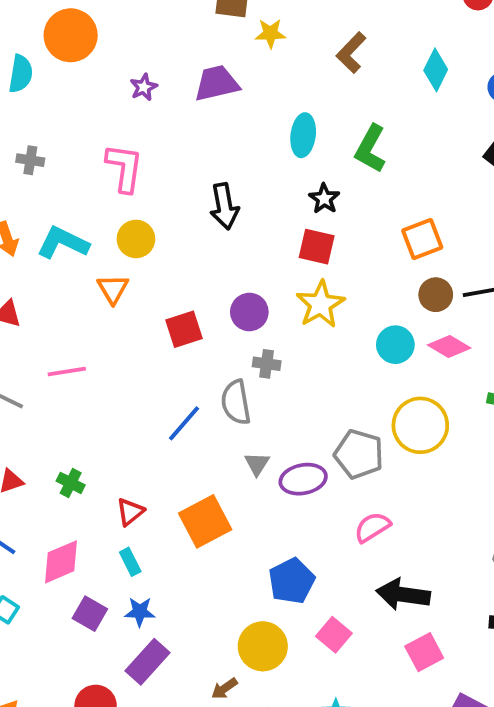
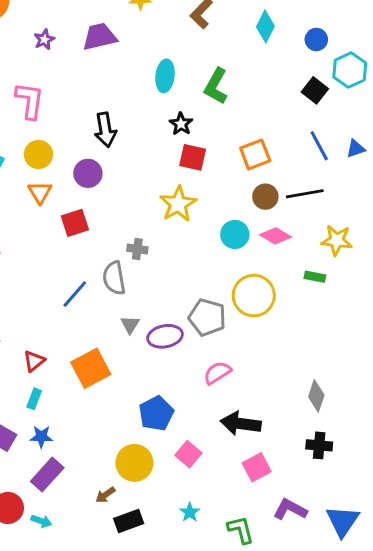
red square: (317, 247) -> (193, 157), moved
orange triangle: (113, 289) -> (40, 192), moved
purple circle: (249, 312) -> (88, 173), moved
cyan rectangle: (130, 562) -> (34, 399), turned 48

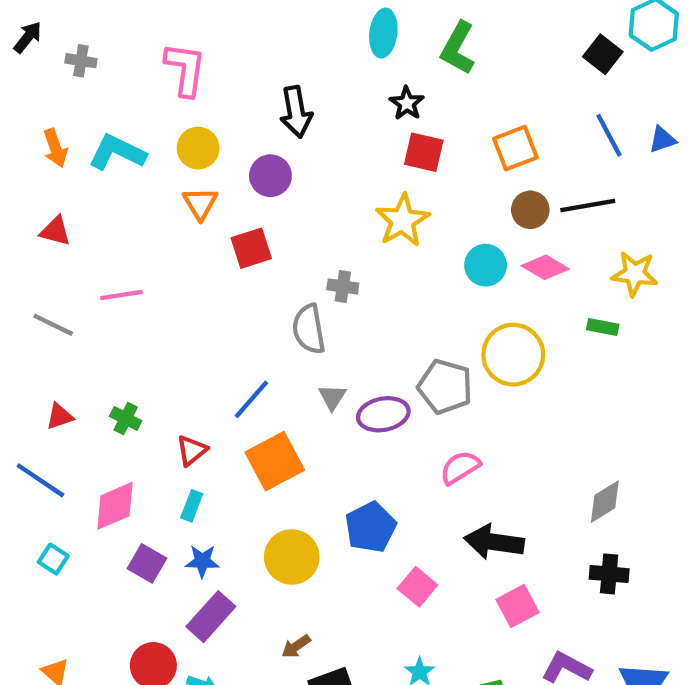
blue line: (75, 294) -> (251, 399), moved
gray diamond: (316, 396) -> (605, 502), turned 40
yellow circle: (134, 463) -> (292, 557), moved

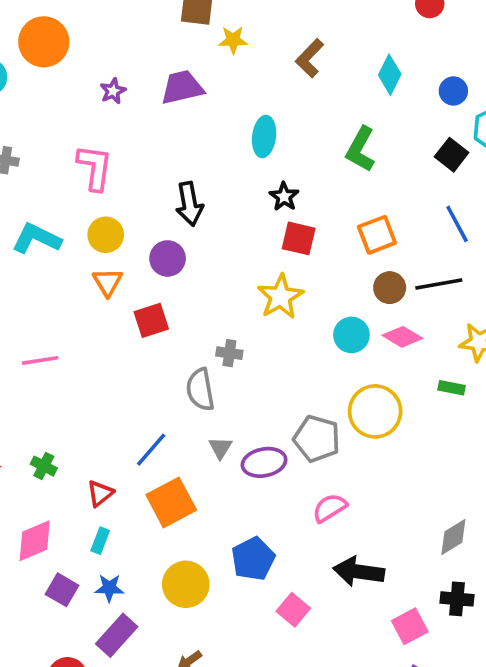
green L-shape: (458, 48) -> (361, 149), moved
pink square: (518, 606) -> (410, 626), moved

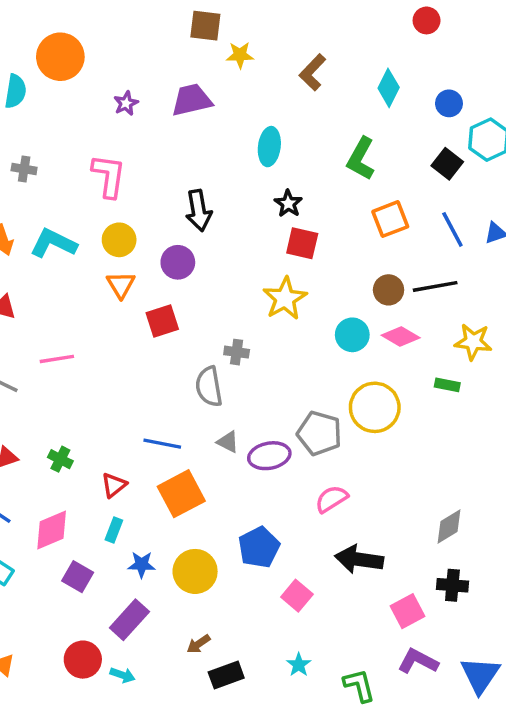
orange square: (377, 235) -> (390, 219), moved
gray triangle: (220, 448) -> (228, 442), turned -35
blue line: (151, 450) -> (162, 444), turned 60
blue star: (109, 588) -> (142, 565), moved

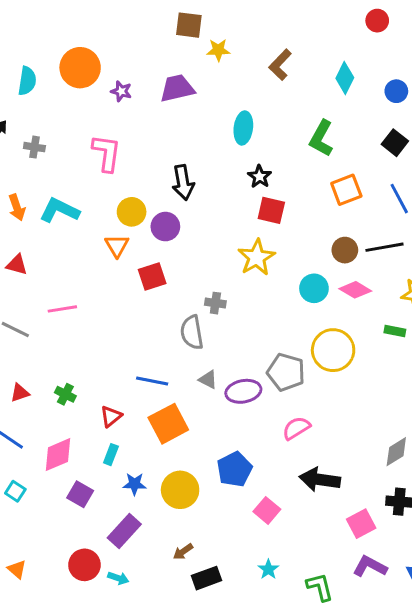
orange circle: (60, 57) -> (80, 68), moved
purple star: (126, 103) -> (121, 91), turned -30
yellow circle: (119, 240) -> (132, 212), moved

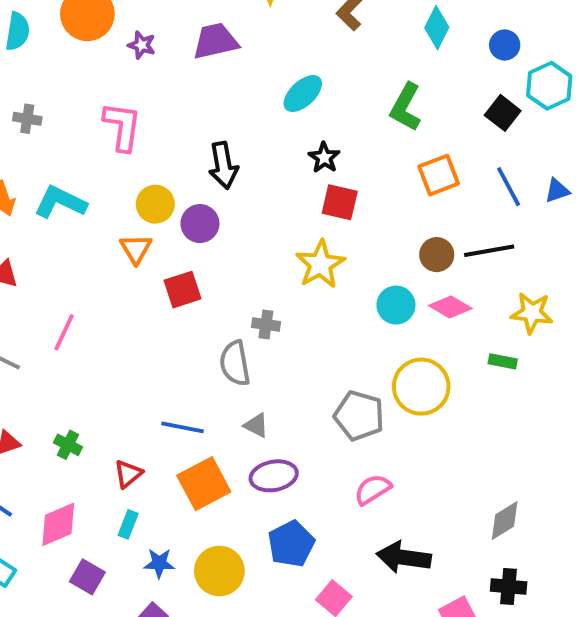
cyan ellipse: (243, 128) -> (303, 94), turned 40
pink line: (62, 309) -> (64, 332), turned -56
purple ellipse: (243, 391) -> (274, 476), moved

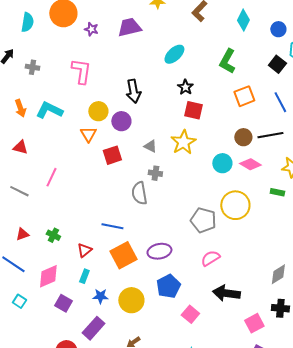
gray triangle: (256, 425) -> (150, 146), moved

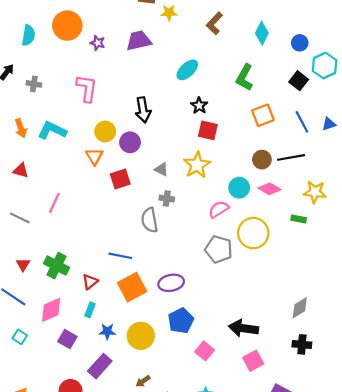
red triangle: (22, 234) -> (23, 264), turned -40
green cross: (53, 235) -> (57, 266), size x1.6
pink semicircle: (210, 258) -> (219, 209), moved
pink square: (254, 323) -> (253, 361), moved

